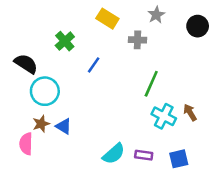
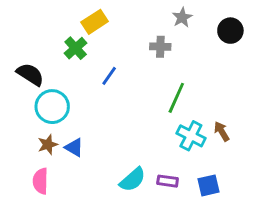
yellow rectangle: (107, 19) -> (95, 22), moved, turned -65
pink semicircle: (26, 144) -> (40, 181), moved

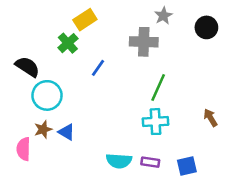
gray cross: (160, 47) -> (144, 42), size x1.5
brown arrow: (222, 131) -> (210, 118), moved
cyan cross: (191, 136) -> (155, 122), moved, turned -30
cyan semicircle: (133, 180) -> (119, 161), turned 45
pink semicircle: (40, 181) -> (23, 149), moved

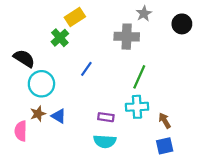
blue line: (98, 68) -> (86, 69), moved
brown arrow: (210, 118) -> (165, 121), moved
purple rectangle: (150, 162) -> (106, 117), moved

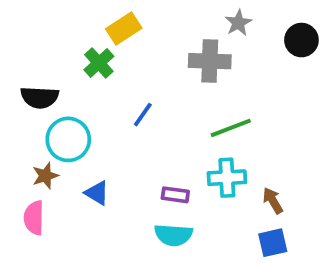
black semicircle: (24, 58) -> (40, 97), turned 150
green line: (139, 77) -> (231, 128), turned 45
brown star: (38, 114) -> (45, 176), moved

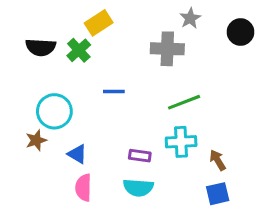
black semicircle: (40, 97) -> (41, 47), moved
blue line: (143, 115) -> (114, 91), turned 55
pink semicircle: (34, 218) -> (83, 188), moved

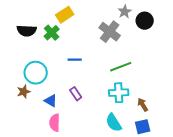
black circle: (241, 32) -> (145, 21), moved
gray cross: (167, 49) -> (110, 32), turned 35
purple rectangle: (140, 156) -> (76, 94), moved, turned 48
cyan semicircle: (138, 188) -> (114, 123), moved, turned 54

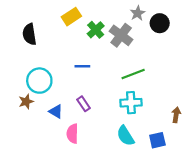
black semicircle: (27, 31) -> (29, 34), turned 78
green cross: (52, 33) -> (96, 30), moved
brown arrow: (143, 105) -> (176, 115), moved, turned 40
pink semicircle: (55, 123) -> (72, 134), moved

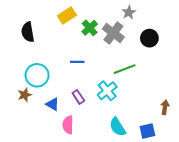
black circle: (160, 23) -> (149, 38), moved
cyan cross: (131, 103) -> (107, 91), moved, turned -36

